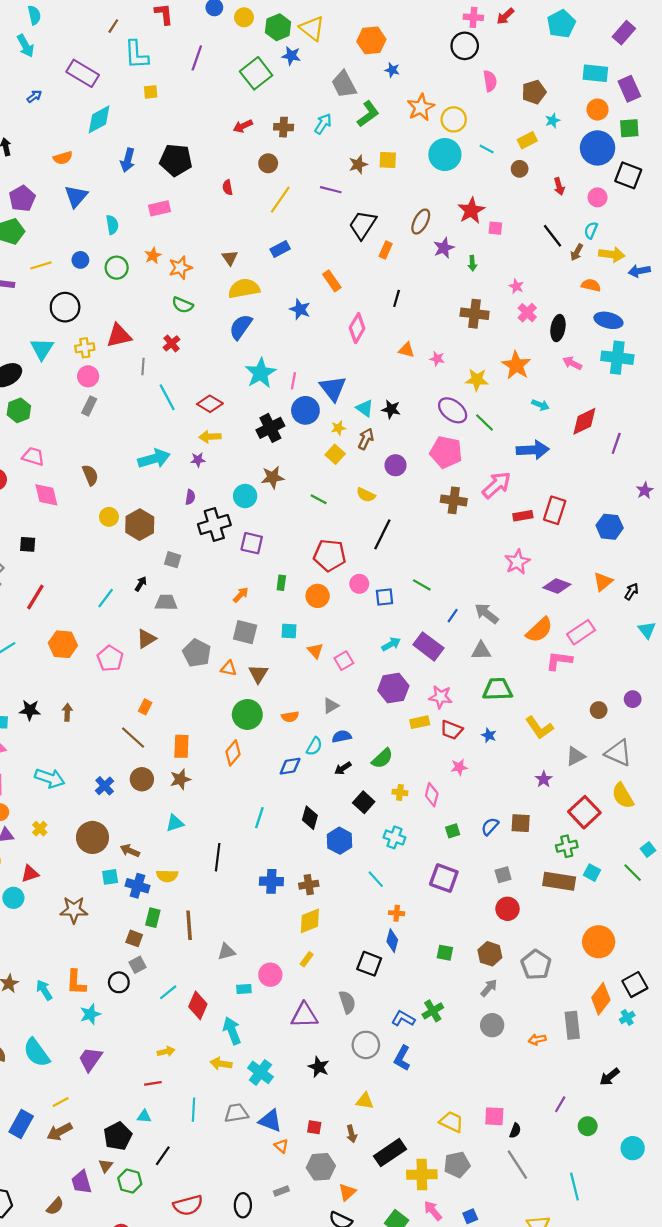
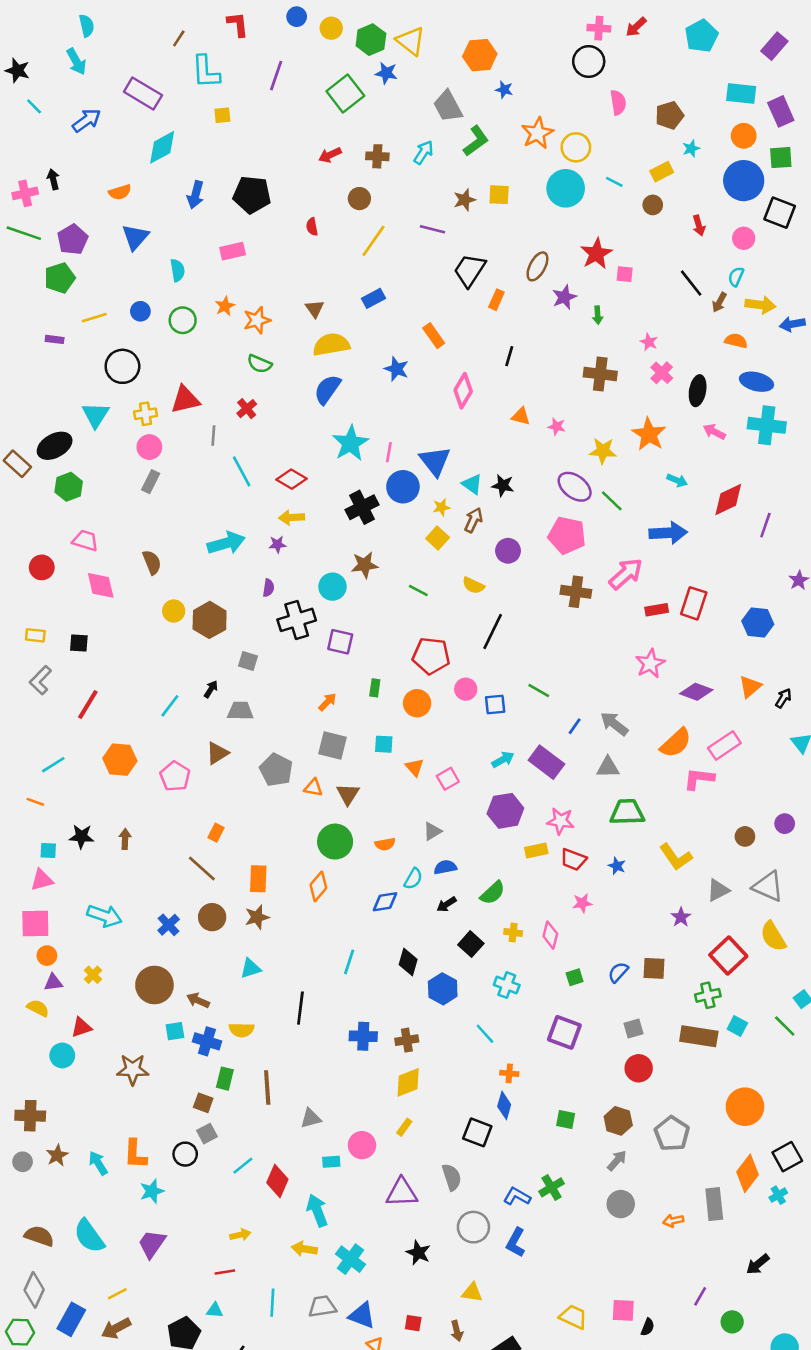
blue arrow: (34, 96) -> (87, 120), size x1.6

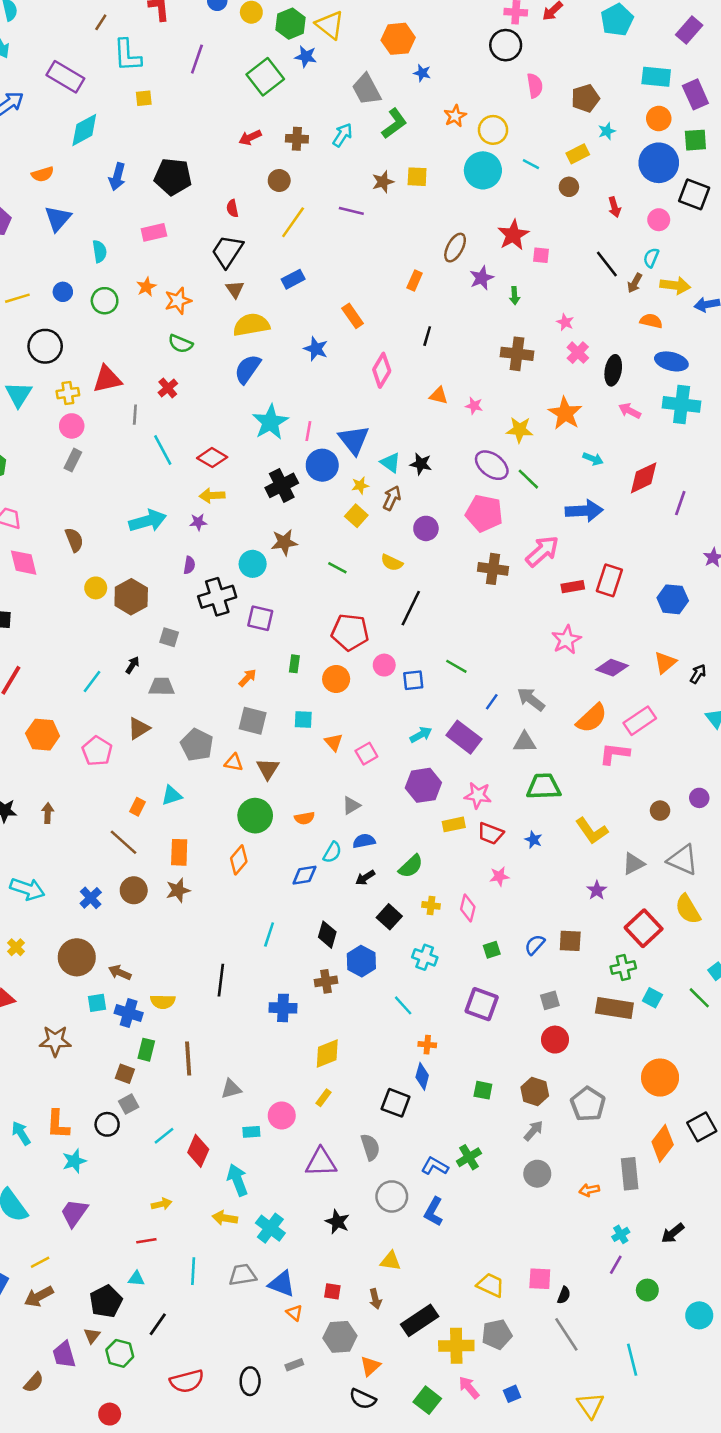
orange star: (537, 133) -> (455, 116), size x0.7
black trapezoid: (470, 270) -> (227, 251), moved
cyan triangle: (251, 968) -> (172, 795), moved
brown cross: (407, 1040) -> (326, 981), moved
cyan cross: (778, 1195) -> (621, 1234), moved

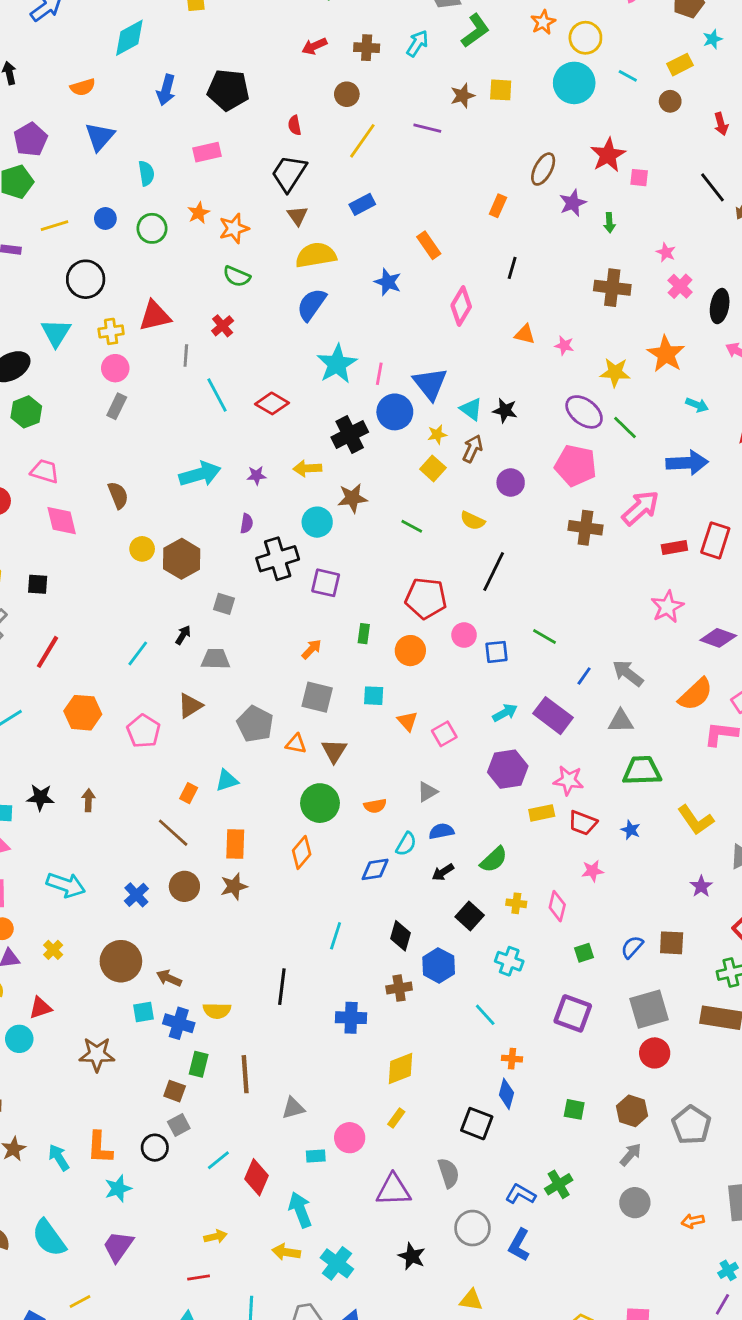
yellow arrow: (212, 496) -> (307, 468), moved
gray square: (550, 1000) -> (649, 1009), size x1.8

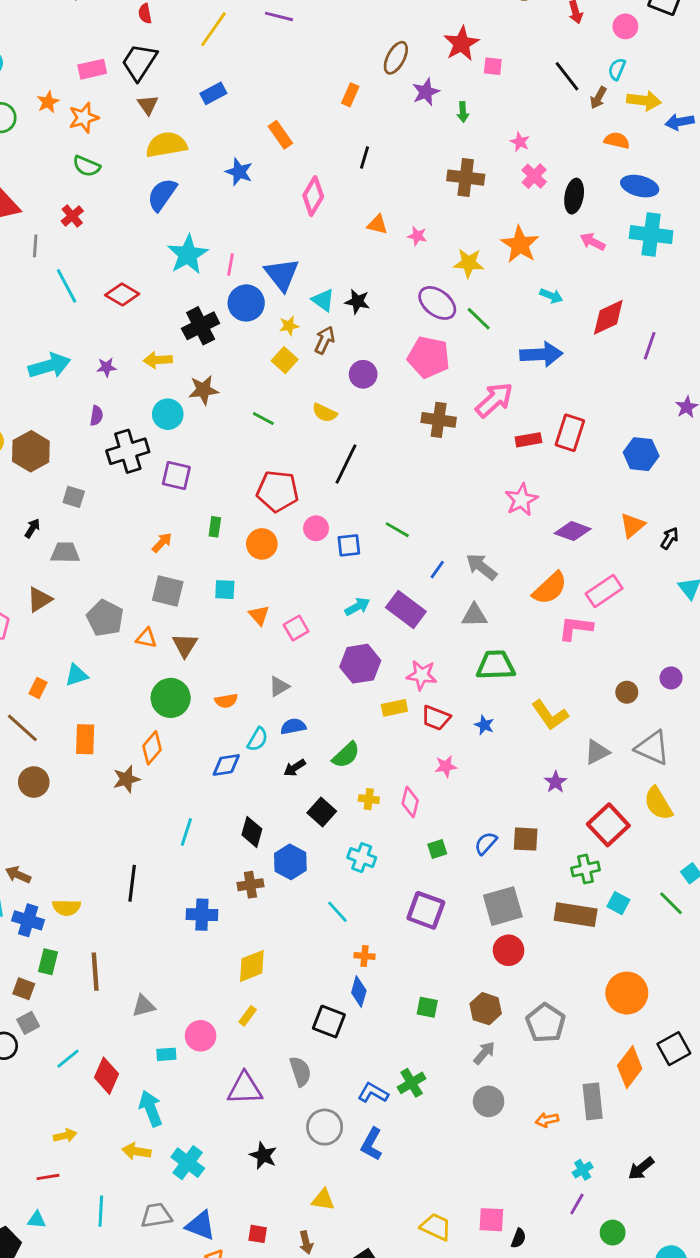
pink rectangle: (207, 152) -> (92, 69), moved
brown star: (234, 886) -> (126, 779), moved

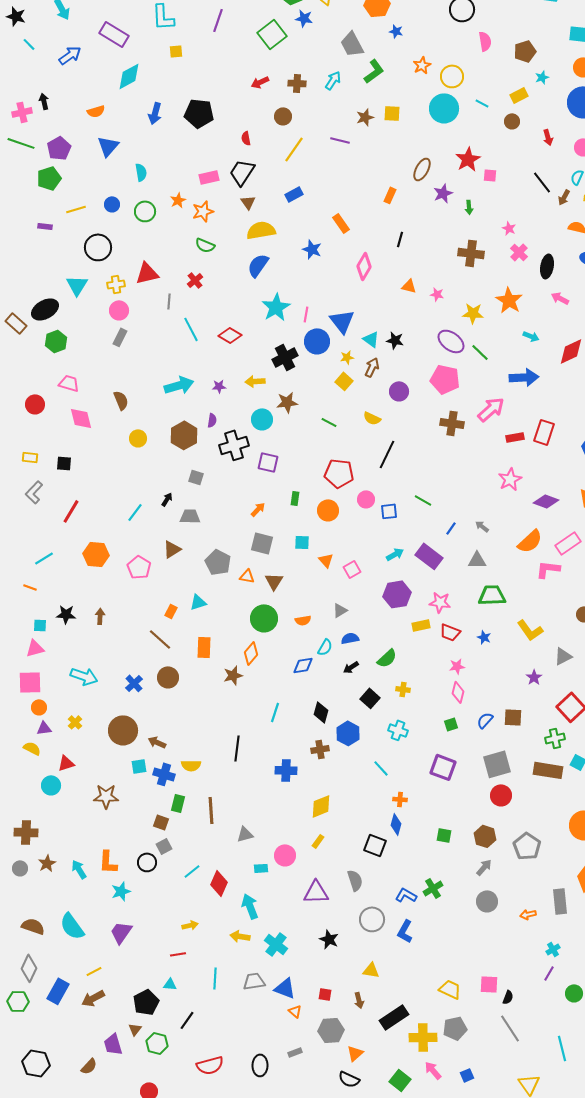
brown hexagon: (31, 451) -> (184, 435), moved
gray arrow: (481, 567) -> (482, 526), size x0.6
pink diamond: (410, 802) -> (458, 692), moved

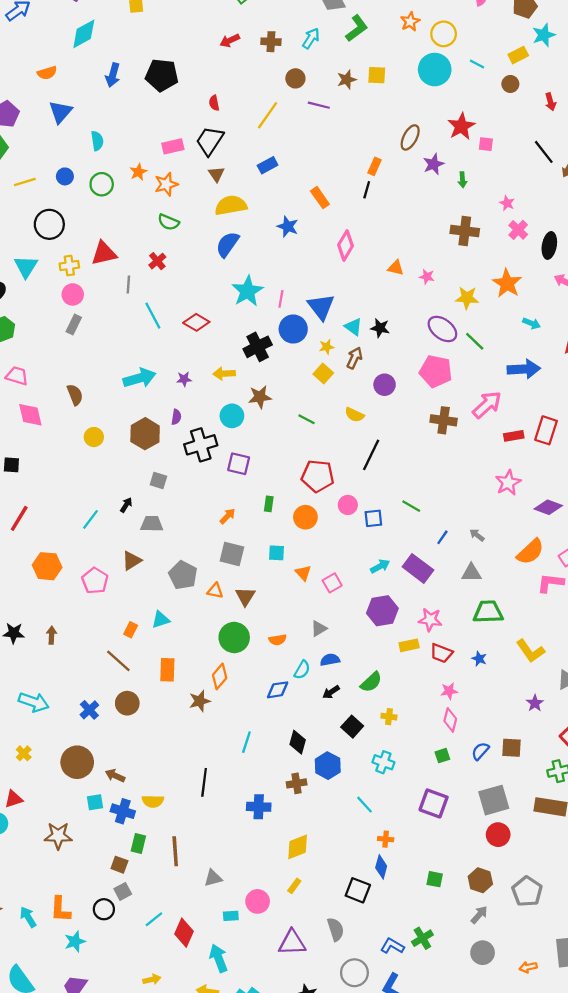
cyan star: (542, 77) -> (544, 35), size x1.5
brown circle: (283, 116) -> (295, 78), moved
black line: (400, 239) -> (367, 190), moved

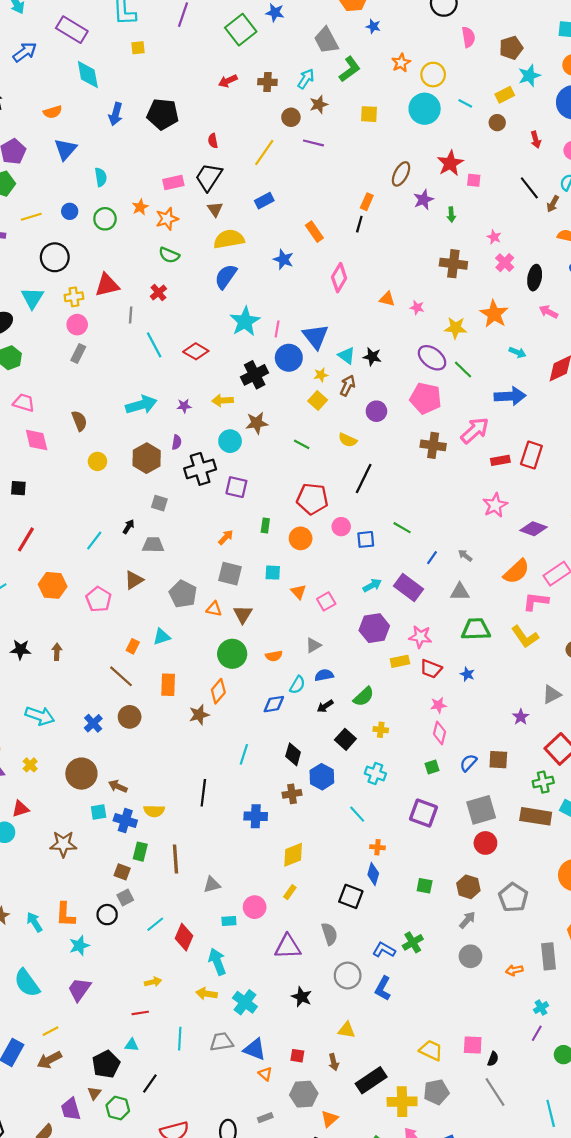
cyan diamond: (84, 34) -> (88, 75), turned -72
brown star: (347, 80) -> (319, 104), moved
yellow L-shape: (530, 651) -> (525, 637), moved

